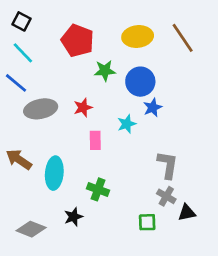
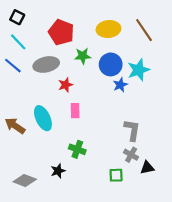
gray ellipse: (41, 109) -> (46, 64), moved
cyan star: (127, 124) -> (139, 70), moved, size x1.5
cyan ellipse: (54, 173) -> (43, 118), moved, turned -30

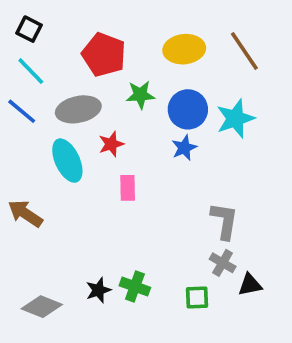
blue star: (120, 85) -> (184, 148), moved
cyan ellipse: (43, 118) -> (67, 161), moved
green cross: (77, 149) -> (135, 287), moved

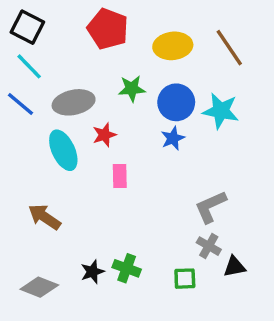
black square: (29, 29) -> (27, 27), size x1.4
red pentagon: (104, 55) -> (108, 29), moved
cyan star: (235, 119) -> (221, 111), turned 30
brown arrow: (25, 214) -> (44, 217), moved
gray L-shape: (224, 221) -> (210, 207), turned -123

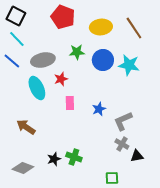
blue star: (173, 138) -> (99, 109), moved
green square: (185, 279) -> (112, 178), moved

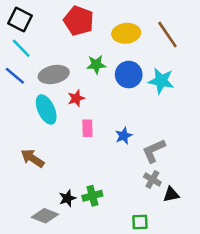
green cross: (74, 157) -> (92, 196), turned -35
gray diamond: (23, 168) -> (45, 216), moved

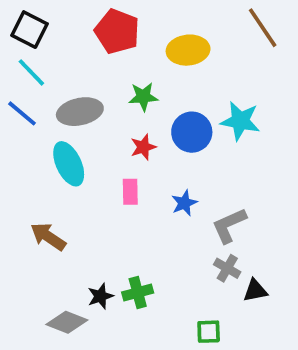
brown line: (167, 35) -> (263, 28), moved
blue circle: (129, 75) -> (192, 132), moved
red star: (76, 98) -> (143, 147), moved

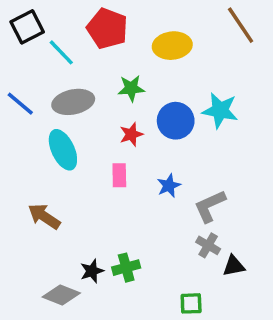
black square: (30, 30) -> (27, 27), turned 36
cyan line: (31, 72) -> (61, 52), moved

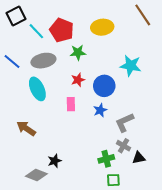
red pentagon: (107, 28) -> (62, 30), moved
blue circle: (176, 121) -> (104, 86), moved
green cross: (126, 268) -> (106, 159), moved

